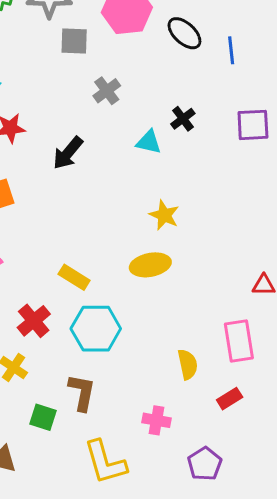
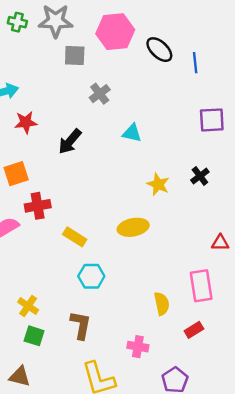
black cross: (183, 119) -> (200, 176), moved
yellow star: (164, 215) -> (158, 184), moved
red cross: (34, 321) -> (38, 206), moved, turned 30
cyan hexagon: (96, 329) -> (91, 276), size x0.7
green square: (43, 417) -> (34, 336), moved

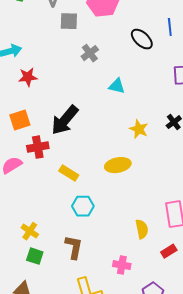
black ellipse: (159, 50) -> (142, 39), moved
black arrow: (70, 141) -> (65, 120), moved, size x1.4

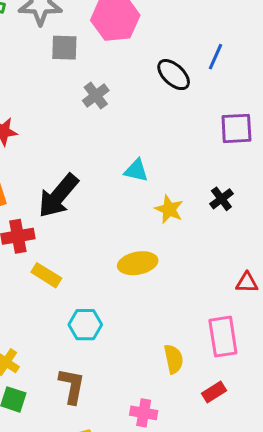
blue line: (170, 27) -> (216, 57), turned 30
cyan triangle: (117, 86) -> (136, 170), moved
yellow rectangle: (69, 173) -> (46, 275), moved

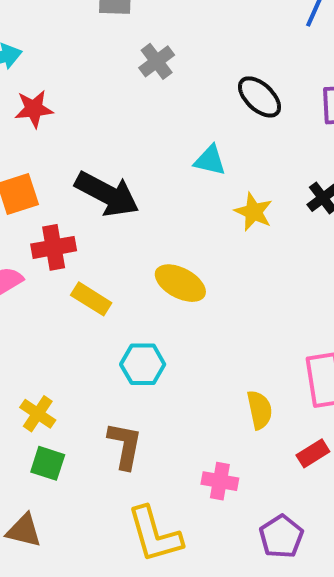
black ellipse: (174, 75) -> (260, 97), moved
black arrow: (58, 196) -> (107, 194), turned -102
yellow ellipse: (138, 263) -> (180, 283), moved, turned 39

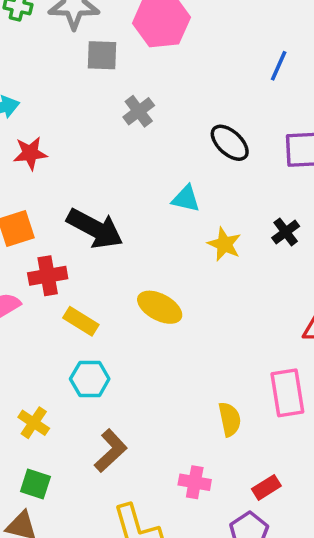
cyan hexagon: (143, 364) -> (90, 379), moved
brown L-shape: (125, 445) -> (111, 451), turned 36
red rectangle: (313, 453) -> (266, 487), moved
green square: (48, 463) -> (35, 484), moved

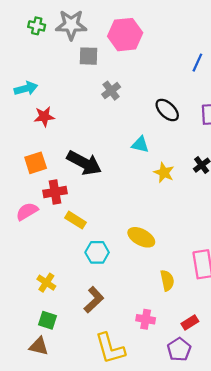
yellow ellipse: (160, 307) -> (141, 237), moved
cyan hexagon: (90, 379) -> (97, 252), moved

